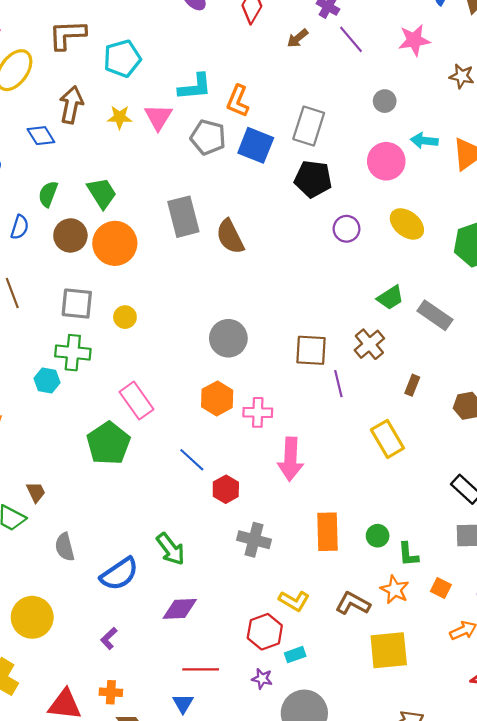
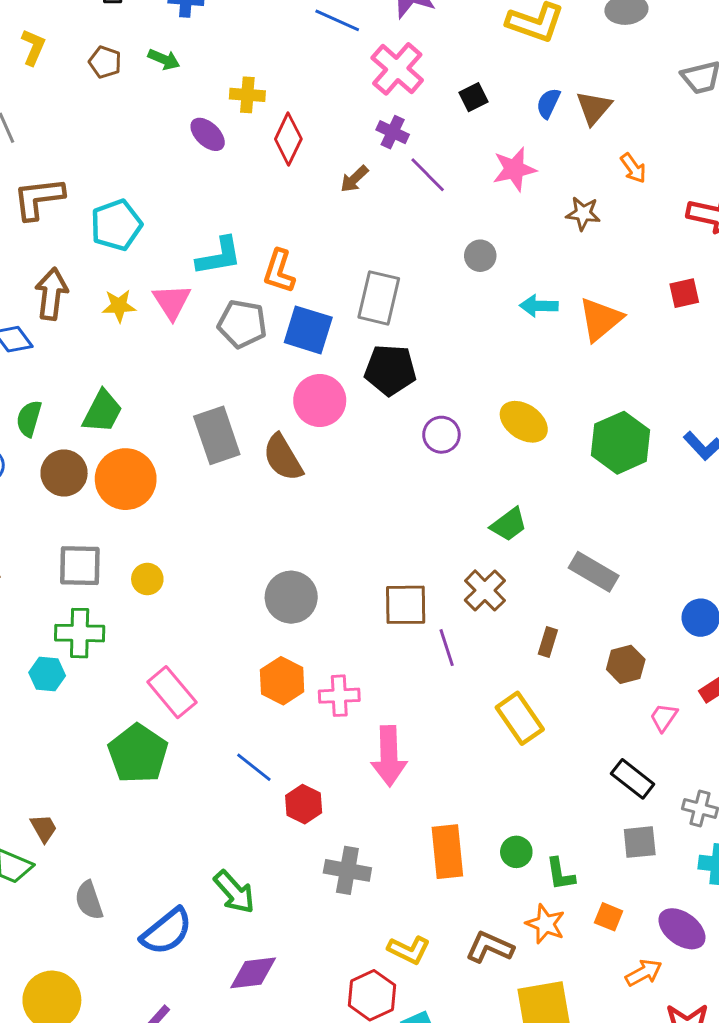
pink circle: (386, 161) -> (320, 400), moved
green trapezoid: (102, 193) -> (102, 411), turned 64
gray rectangle: (435, 315) -> (594, 572), moved

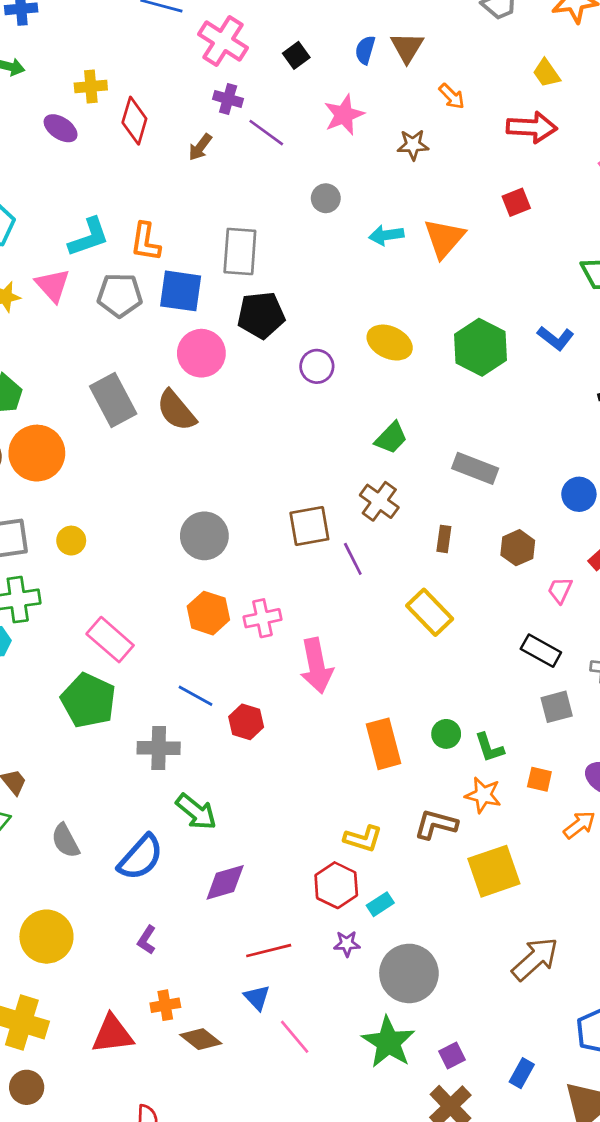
gray cross: (347, 870) -> (159, 748), moved

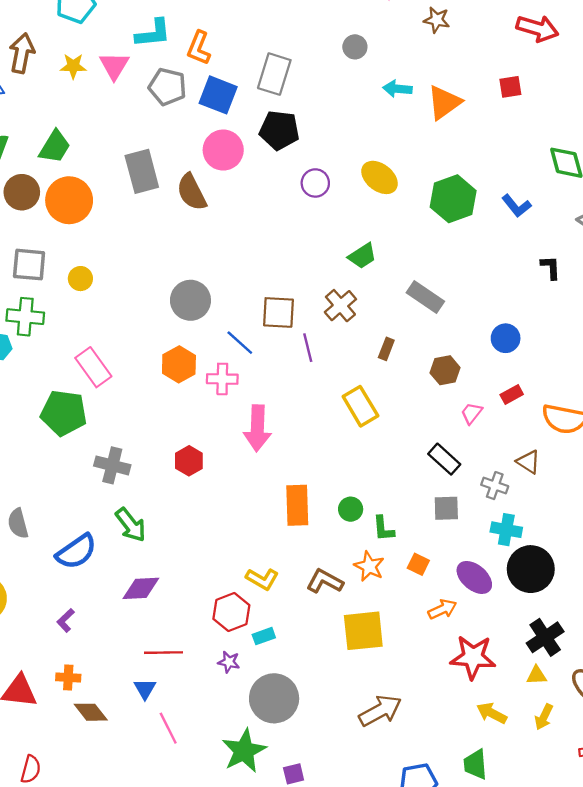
blue line: (196, 696) -> (240, 343), moved
green pentagon: (88, 700) -> (64, 413), turned -30

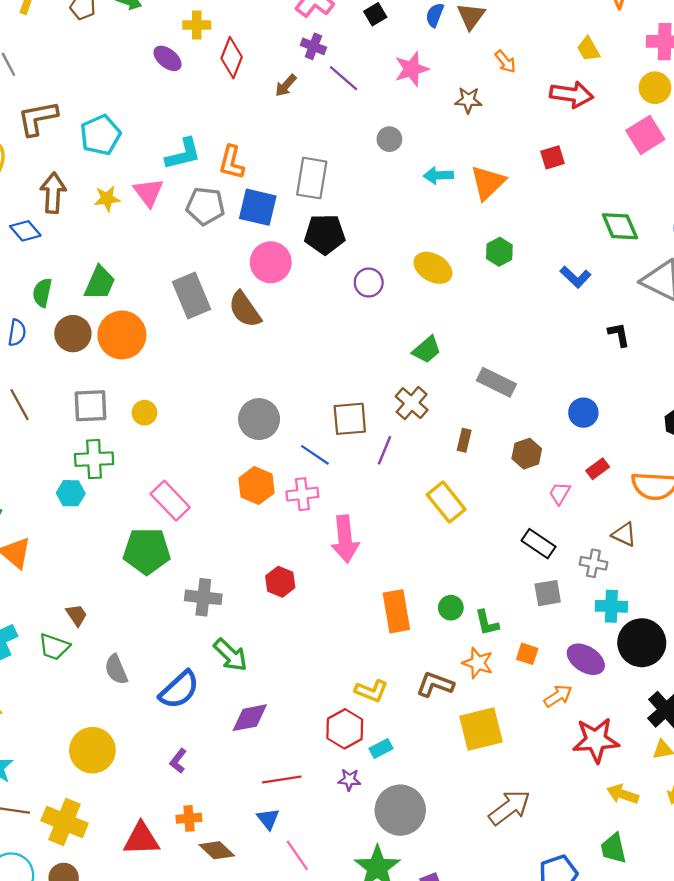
green hexagon: (453, 199) -> (499, 252), moved, size x0.6
purple line: (308, 348) -> (384, 450), turned 44

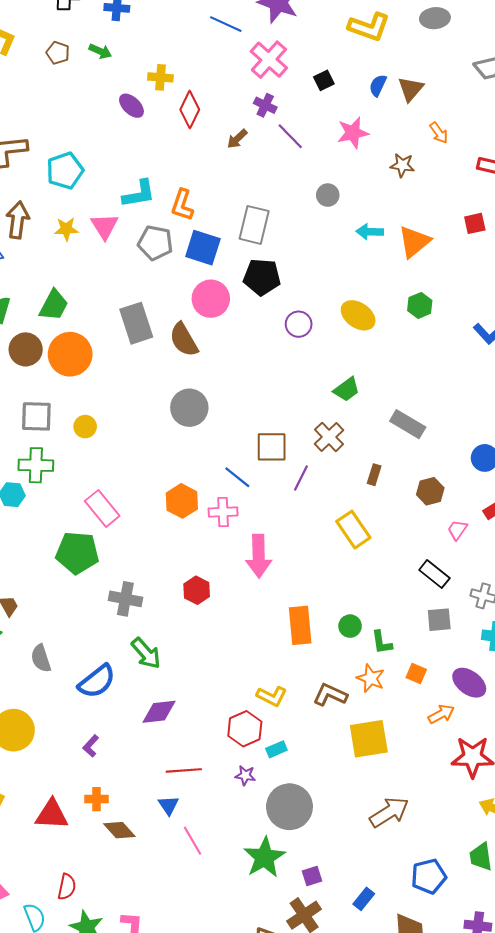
gray circle: (259, 419) -> (189, 408), moved

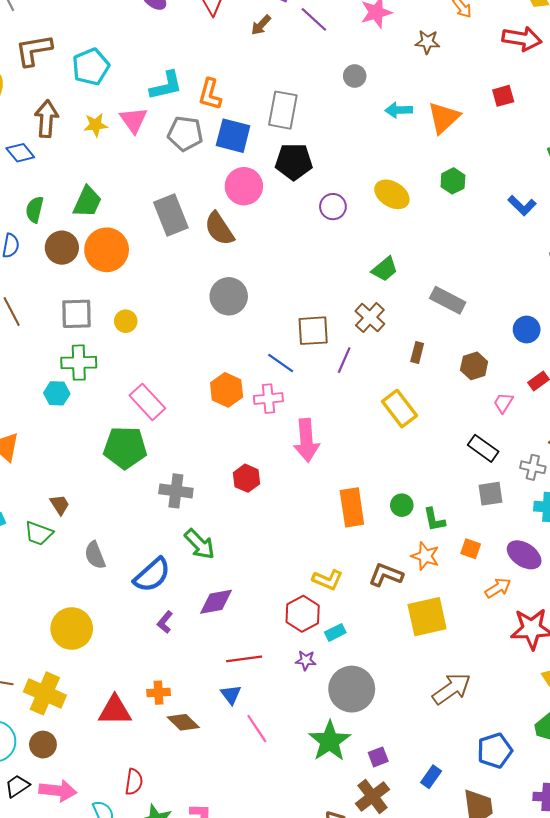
purple L-shape: (91, 746) -> (165, 622), moved

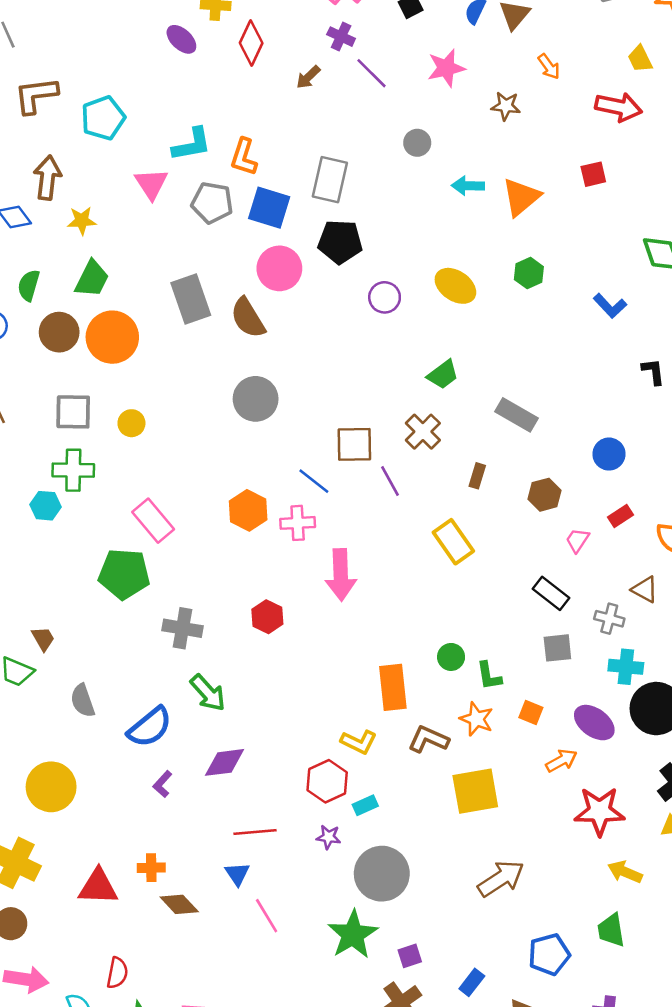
yellow star: (96, 125) -> (82, 221), moved
purple line: (344, 360) -> (390, 481), turned -55
orange rectangle: (352, 507) -> (393, 687), moved

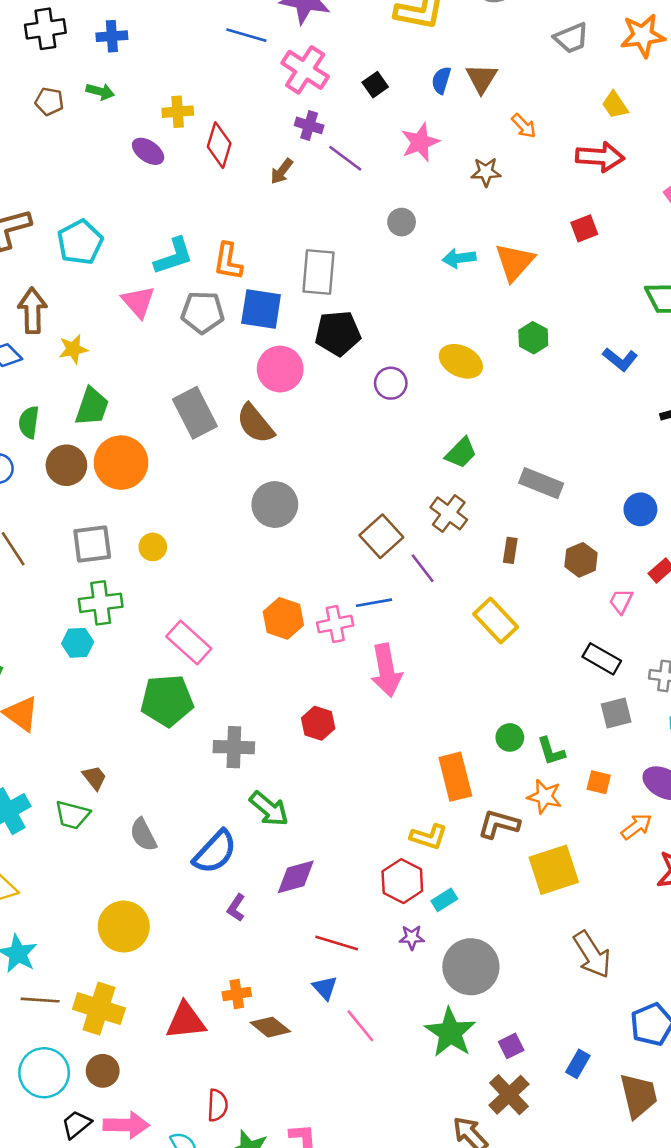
brown square: (354, 444) -> (381, 536), turned -33
blue line: (314, 481) -> (374, 603), moved, turned -40
red line: (255, 832) -> (337, 943), turned 30
brown arrow: (501, 878) -> (592, 955), turned 99

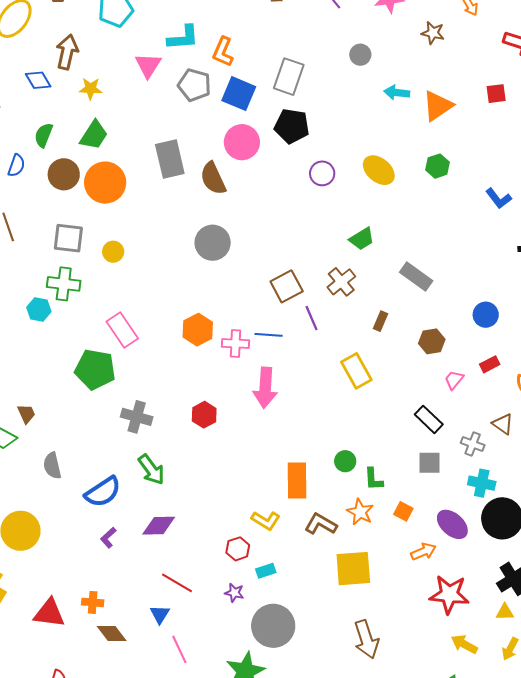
red hexagon: (402, 881) -> (238, 549), size x0.7

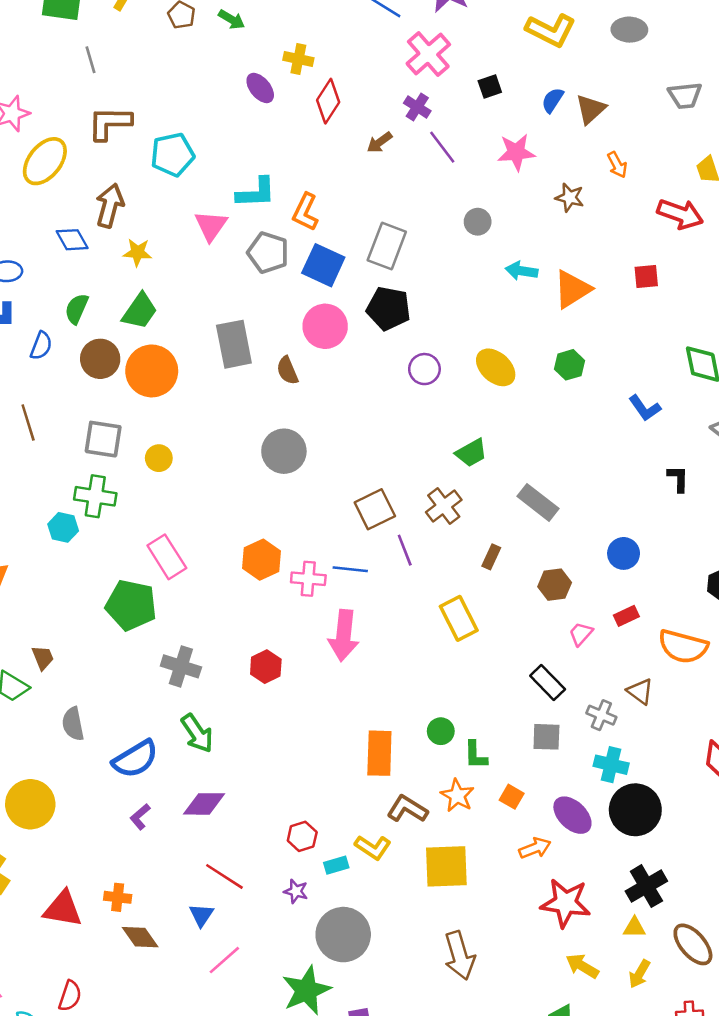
brown semicircle: (213, 178) -> (287, 371), size x0.7
yellow L-shape: (266, 521) -> (373, 847), moved
pink line: (179, 649) -> (224, 960), turned 72

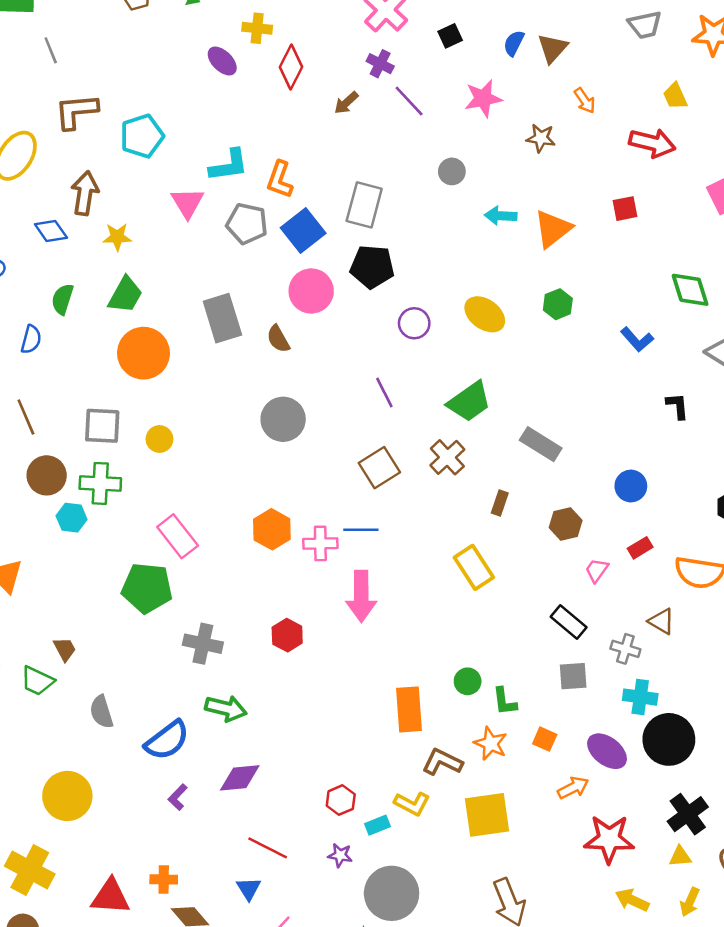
blue square: (323, 265) -> (303, 231), turned 33
brown circle: (100, 359) -> (47, 475), moved
green trapezoid: (471, 453) -> (469, 402), size x1.4
purple line: (405, 550) -> (384, 393), moved
green arrow: (197, 733) -> (226, 708), turned -36

